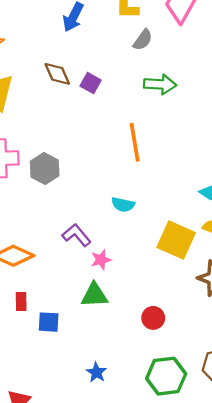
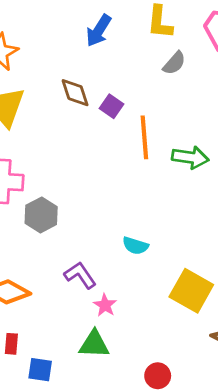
green arrow: (160, 84) -> (190, 157), moved
orange line: (135, 142) -> (144, 137), moved
gray hexagon: (45, 169) -> (41, 215), moved
pink star: (101, 260) -> (105, 305), turned -30

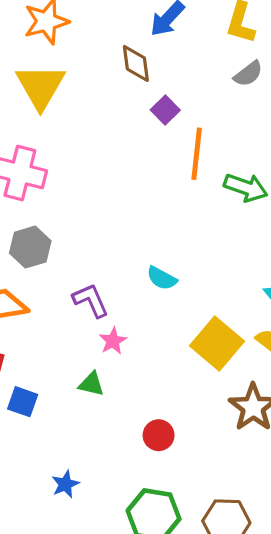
brown diamond: (75, 93) -> (136, 63), moved
gray hexagon: (41, 215) -> (30, 247), moved
green triangle: (94, 344) -> (91, 384), size x0.7

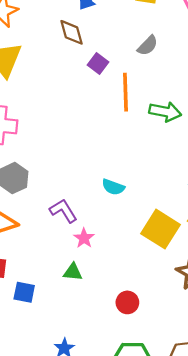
gray semicircle: (248, 74) -> (148, 46), moved

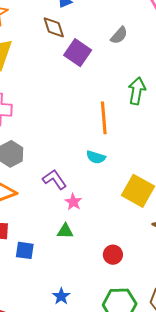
purple square: (98, 63) -> (78, 53), size x1.5
orange line: (126, 92) -> (104, 118), moved
green arrow: (165, 112) -> (137, 91), turned -88

